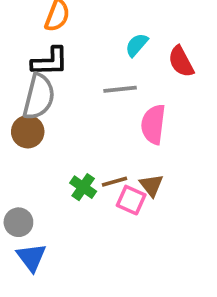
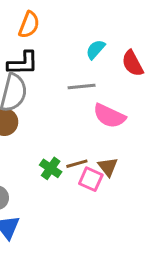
pink semicircle: (153, 124) -> (109, 116), turned -72

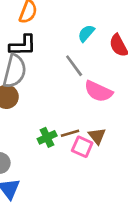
gray line: (82, 87) -> (74, 66), turned 60
green cross: (51, 168) -> (47, 137), turned 30

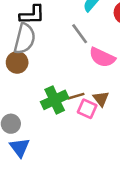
green cross: (47, 137) -> (55, 100), size x1.5

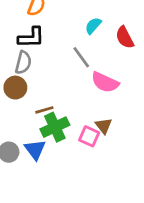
gray semicircle: (25, 39) -> (23, 63), size x0.7
brown line: (76, 96) -> (44, 110), moved
blue triangle: (20, 147) -> (35, 149), moved

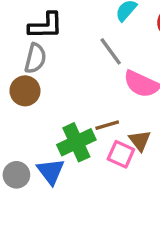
brown line: (44, 110) -> (107, 125), moved

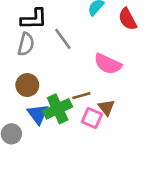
gray line: (111, 51) -> (63, 39), moved
brown circle: (25, 91) -> (27, 85), moved
blue triangle: (51, 171) -> (38, 114), moved

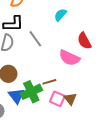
red semicircle: (128, 19) -> (84, 41), moved
brown triangle: (106, 107) -> (70, 99), moved

